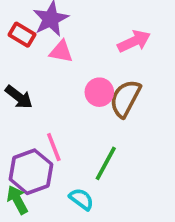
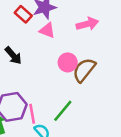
pink arrow: (134, 41) -> (87, 24), moved
pink line: (54, 147) -> (32, 114), moved

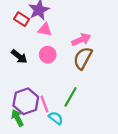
pink arrow: (87, 24) -> (81, 40), moved
pink circle: (68, 62) -> (48, 55), moved

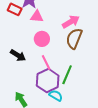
black arrow: (19, 56) -> (18, 55), moved
purple hexagon: (26, 101) -> (48, 81), moved
pink line: (44, 104) -> (46, 63), moved

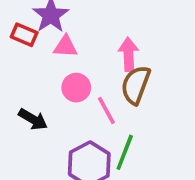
pink arrow: (71, 22) -> (129, 54), turned -60
pink line: (46, 63) -> (106, 111), moved

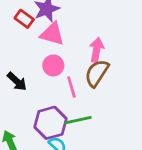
pink triangle: (65, 46) -> (52, 34), size x1.4
green line: (125, 152) -> (78, 120), turned 44

